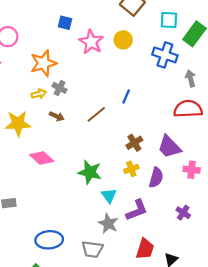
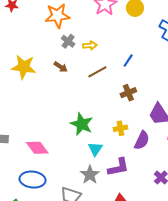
yellow arrow: (39, 94) -> (90, 45), moved
brown cross: (134, 143) -> (128, 93), moved
pink diamond: (42, 158) -> (37, 148), moved

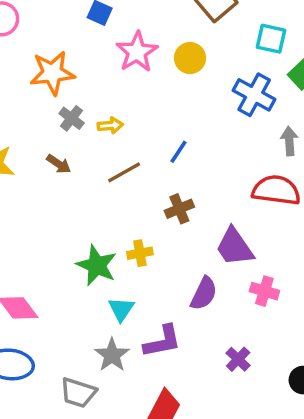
yellow cross: (120, 128) -> (140, 253), moved

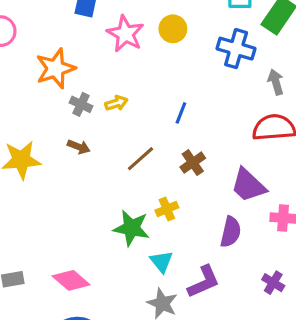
brown line: (124, 172) -> (140, 159), moved

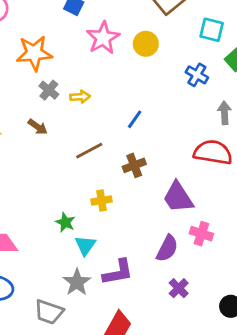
blue cross: (236, 49) -> (197, 75), size x0.7
green star: (131, 228) -> (65, 222), moved, size x0.6
purple semicircle: (231, 232) -> (167, 248), moved

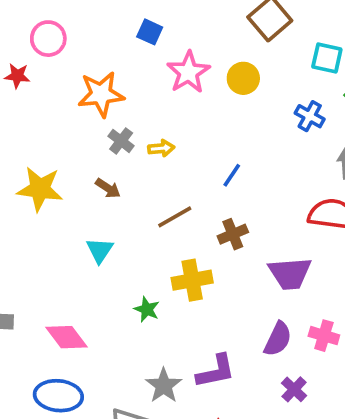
purple trapezoid: (178, 197) -> (290, 273), turned -60
yellow cross: (101, 201) -> (192, 280), size x1.5
pink cross: (201, 234) -> (324, 336), moved
cyan triangle: (85, 245) -> (100, 250), moved

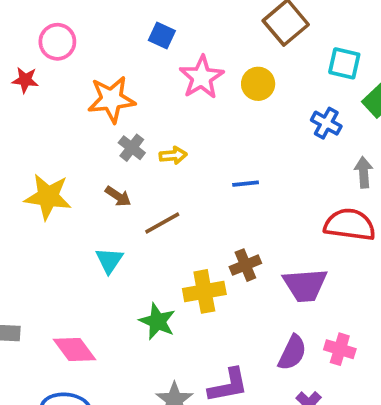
blue line: (232, 175) -> (246, 184), turned 50
brown line: (175, 217) -> (162, 223), moved
brown cross: (233, 234) -> (245, 265), moved
green star: (147, 309) -> (157, 321), size x1.4

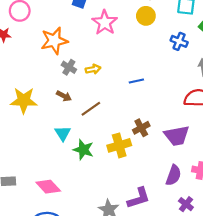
yellow circle: (258, 84) -> (146, 16), moved
green star: (157, 321) -> (83, 150), moved

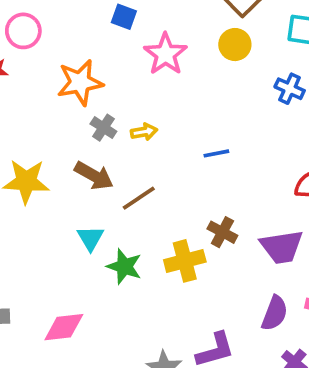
brown arrow: (64, 96) -> (94, 176), size x1.5
brown cross: (141, 128) -> (222, 232), turned -35
pink diamond: (48, 187) -> (64, 327), turned -55

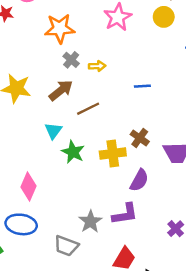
brown arrow: (94, 176) -> (61, 90), turned -75
purple semicircle: (275, 313) -> (139, 180), moved
pink diamond: (64, 327) -> (28, 186), turned -68

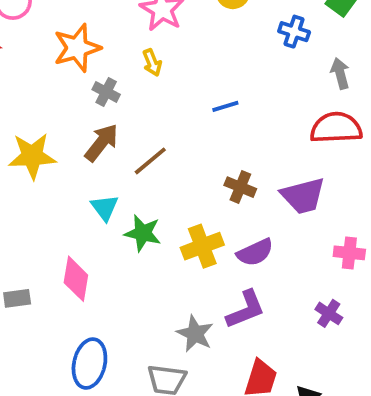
yellow arrow: (97, 66) -> (152, 63), moved, turned 84
yellow cross: (113, 154) -> (202, 246), moved
purple semicircle: (139, 180) -> (255, 252), turned 50
pink diamond: (28, 186) -> (76, 279), moved
blue ellipse: (21, 224) -> (89, 364), turned -72

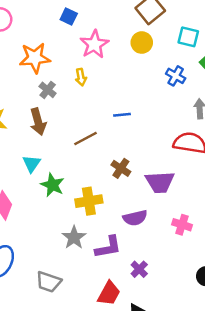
brown arrow: (102, 143) -> (38, 122), turned 115
brown line: (150, 161) -> (86, 139), moved
purple semicircle: (255, 252) -> (135, 218), moved
purple cross: (329, 313) -> (139, 269), moved
gray star: (195, 334) -> (74, 237), moved

